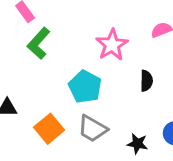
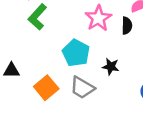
black semicircle: (146, 81) -> (127, 26), moved
black star: (137, 144) -> (111, 67), moved

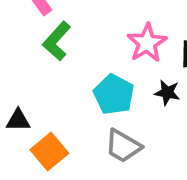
black star: (111, 67) -> (167, 93), moved
orange square: (46, 88) -> (49, 151), moved

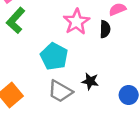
black star: (167, 93) -> (90, 81), moved

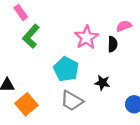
black star: (90, 81) -> (102, 83), moved

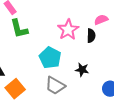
green L-shape: (31, 36) -> (19, 29), turned -55

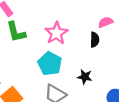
pink star: (68, 30) -> (56, 33), moved

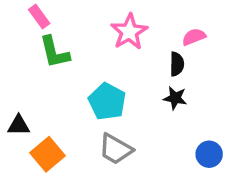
pink star: (56, 33) -> (129, 32), moved
black star: (85, 77) -> (175, 98), moved

